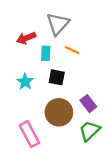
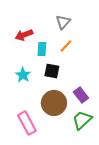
gray triangle: (58, 24) -> (63, 22), moved, size x0.7
orange line: (72, 50) -> (66, 46), turned -72

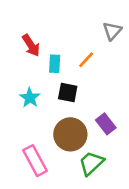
gray triangle: (63, 22) -> (112, 31), moved
red arrow: (24, 35) -> (31, 45), turned -102
green trapezoid: (82, 120) -> (91, 163), moved

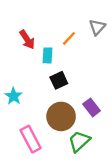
orange line: (86, 60) -> (69, 38), moved
black square: (68, 92) -> (59, 80), turned -36
cyan star: (30, 98) -> (14, 96), moved

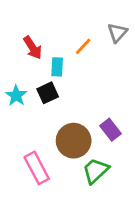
black square: (59, 80) -> (48, 93), moved
cyan star: (14, 96) -> (16, 96), moved

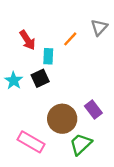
pink rectangle: (37, 168) -> (31, 142), turned -32

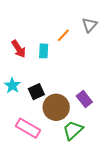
red arrow: (27, 40) -> (19, 49), moved
black square: (40, 78) -> (36, 92), moved
cyan star: (14, 81) -> (12, 85), moved

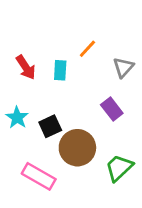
gray triangle: (90, 25) -> (123, 67), moved
purple rectangle: (84, 99) -> (112, 109), moved
green trapezoid: (73, 130) -> (119, 168), moved

